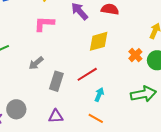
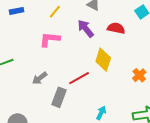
yellow diamond: (99, 41) -> (103, 60), turned -60
red line: (87, 74) -> (79, 78), moved

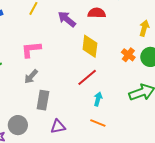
pink L-shape: (50, 39) -> (31, 50), moved
red line: (79, 78) -> (87, 77), moved
gray rectangle: (59, 97) -> (43, 100), moved

